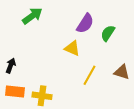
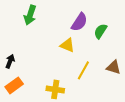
green arrow: (32, 16) -> (30, 15), turned 144
orange rectangle: (15, 91) -> (14, 85), turned -42
yellow cross: (42, 96) -> (55, 89), moved

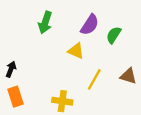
green arrow: (30, 15) -> (45, 22), moved
orange rectangle: (14, 85) -> (16, 97), turned -72

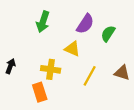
orange rectangle: (16, 97) -> (40, 92), moved
yellow cross: (62, 101) -> (51, 69), moved

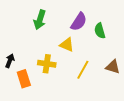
green semicircle: (108, 34) -> (100, 31), turned -49
orange rectangle: (40, 92) -> (24, 79), moved

